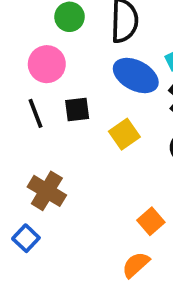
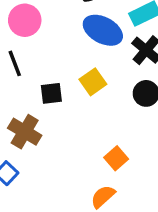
black square: (77, 110) -> (51, 93), moved

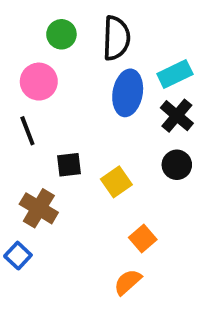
blue ellipse: (103, 30) -> (128, 93), turned 72
yellow square: (93, 82) -> (116, 182), moved

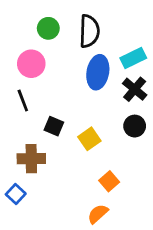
black square: (69, 165) -> (54, 126), turned 30
brown cross: (39, 208) -> (31, 159), turned -32

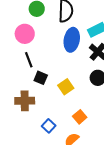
black line: (23, 101) -> (29, 60), moved
blue square: (16, 194) -> (49, 126), moved

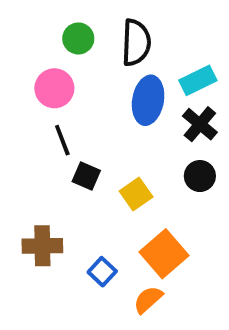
brown cross: (25, 101) -> (42, 246), moved
orange square: (80, 117) -> (164, 254), size x1.6

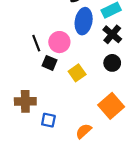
pink circle: (54, 88) -> (59, 42), moved
orange square: (164, 254) -> (111, 106), moved
blue square: (102, 272) -> (48, 120), moved, turned -32

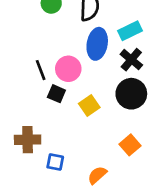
black circle: (112, 63) -> (131, 94), size x1.5
orange square: (111, 106) -> (130, 145), size x0.7

